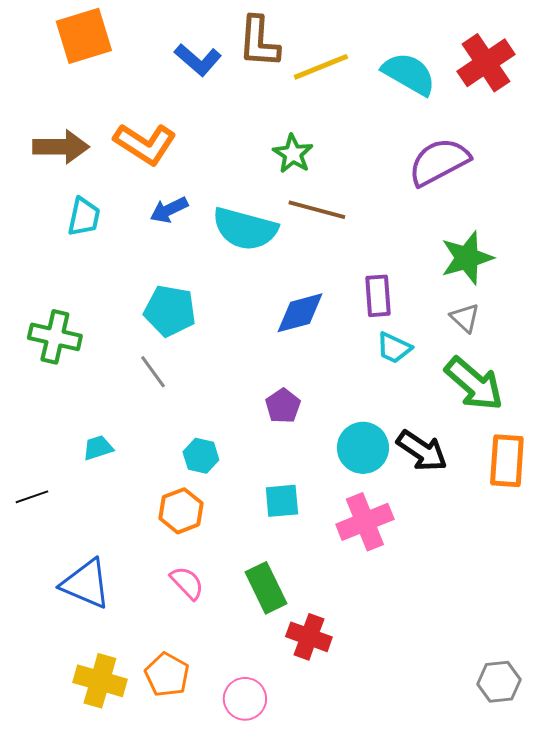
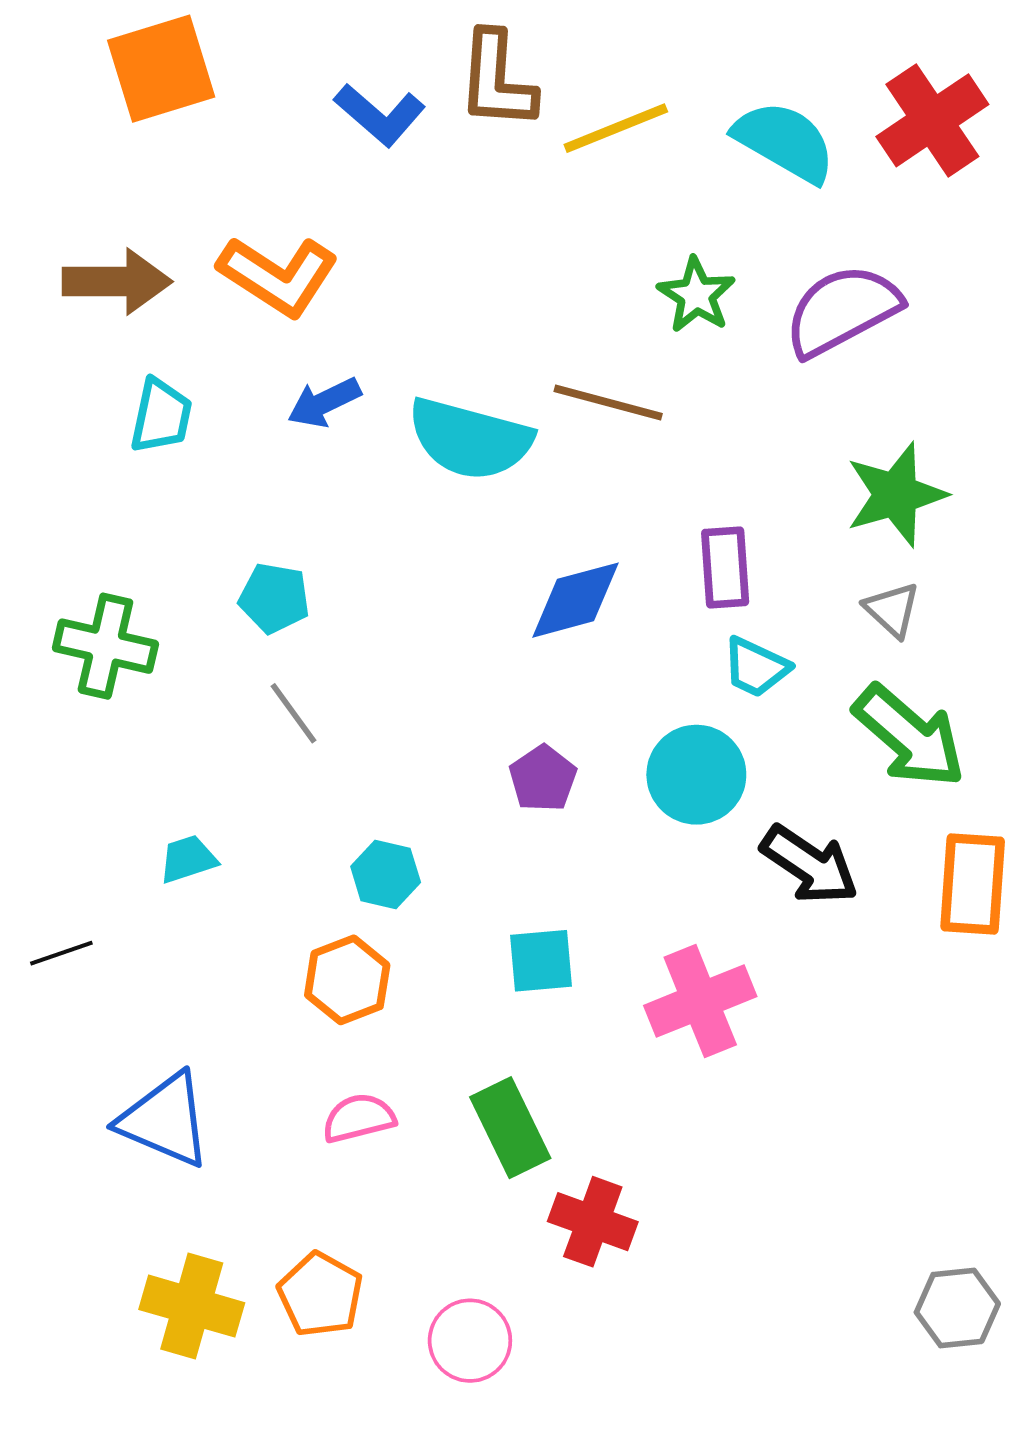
green star: (293, 154) -> (696, 295), moved
cyan pentagon: (170, 311) -> (274, 598), moved, size x0.7
cyan circle: (363, 448) -> (696, 775), moved
pink semicircle: (187, 583) -> (359, 1118), turned -60

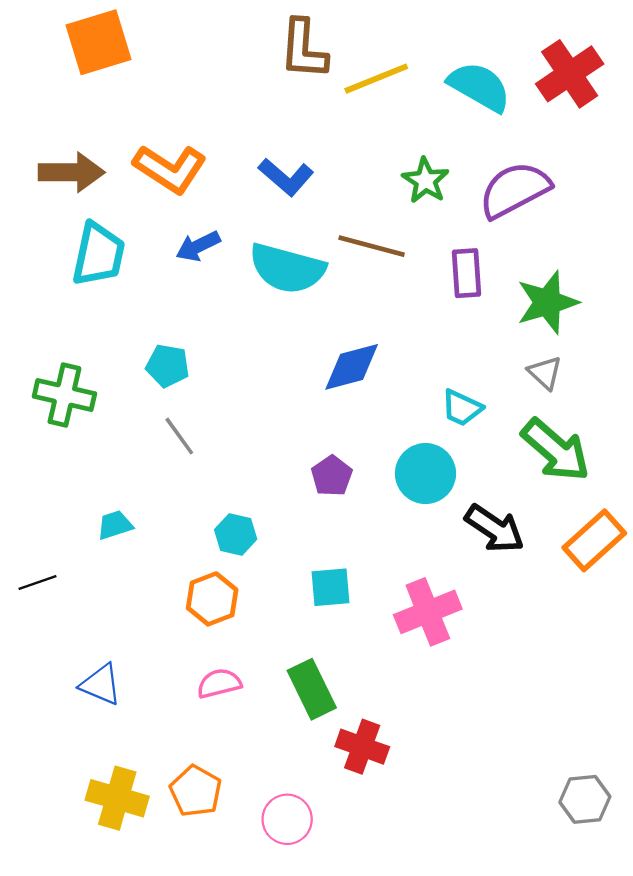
blue L-shape: (380, 115) -> (286, 177), moved
cyan trapezoid: (161, 416) -> (98, 254), size x1.4
purple rectangle: (725, 567) -> (466, 273), moved
orange rectangle: (973, 884) -> (594, 540), turned 44
blue triangle: (165, 1120) -> (101, 685), size x0.7

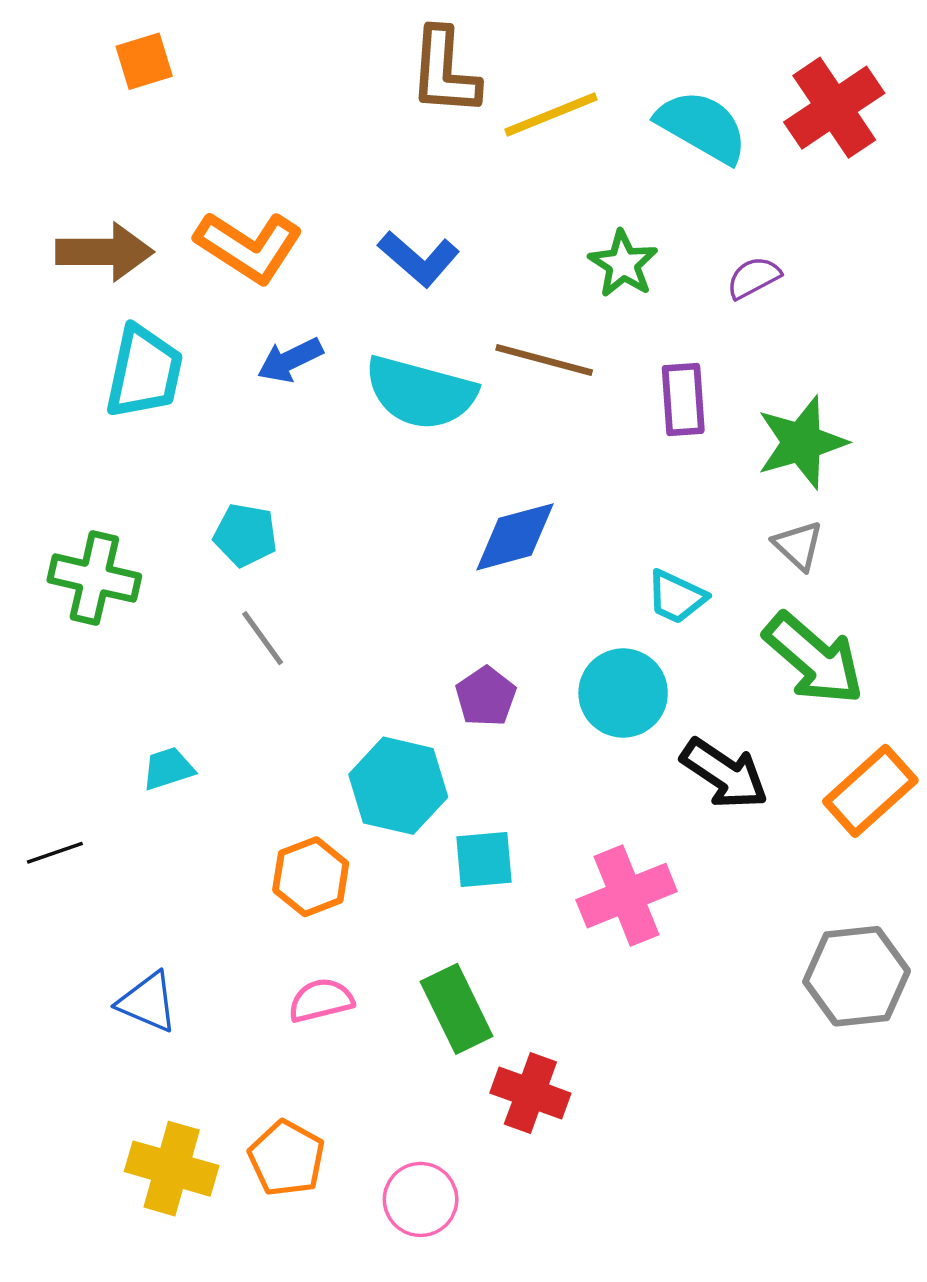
orange square: (98, 42) -> (144, 61), size x0.6
purple semicircle: (515, 190) -> (754, 278), size x0.5
cyan hexagon: (236, 534) -> (398, 786), moved, size x1.6
gray hexagon: (585, 799) -> (857, 976), moved, size x1.4

